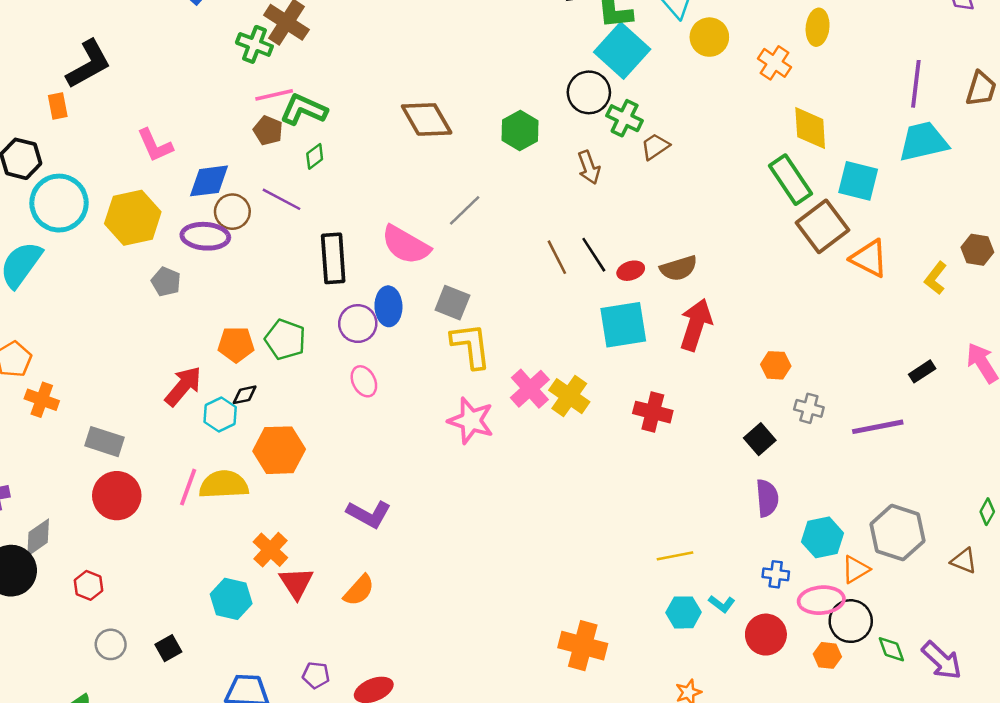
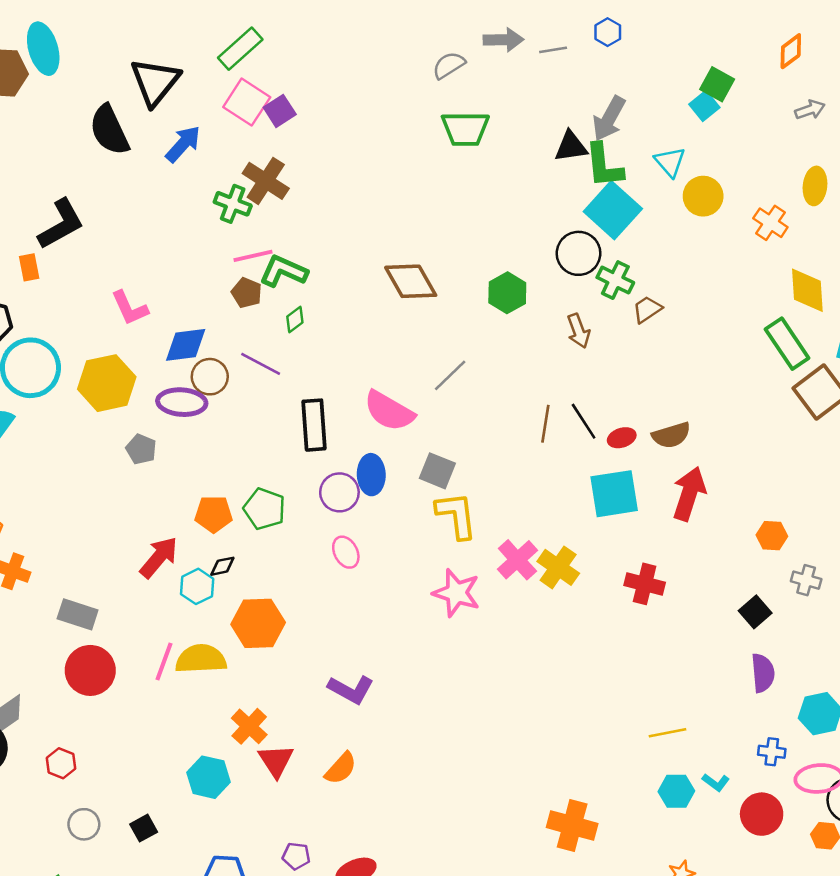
brown line: (557, 257) -> (545, 424), turned 36

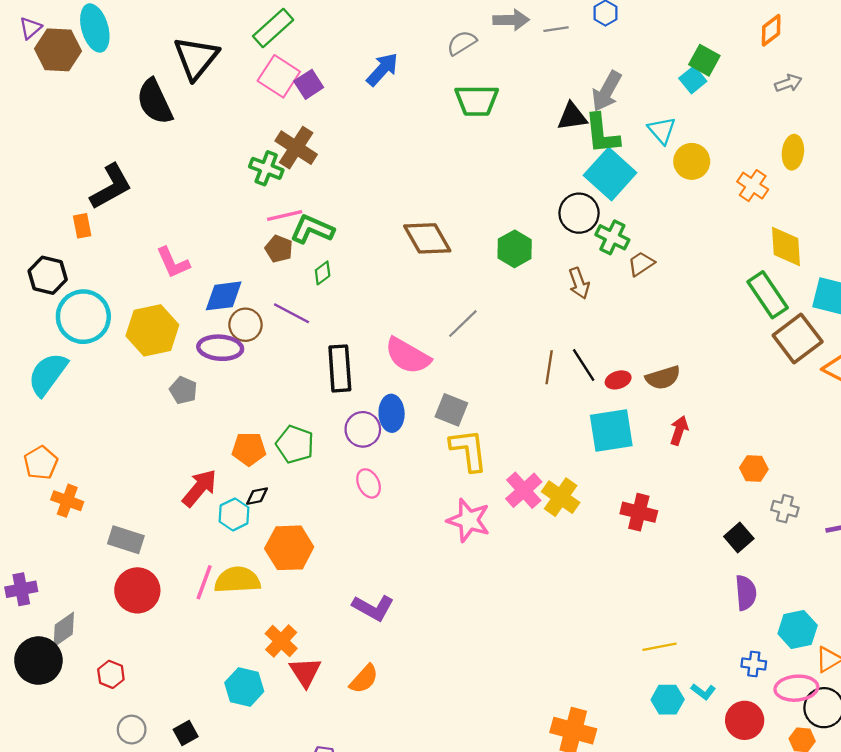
blue arrow: (183, 144) -> (382, 69), moved
red arrow: (689, 494) -> (679, 431), size x0.6

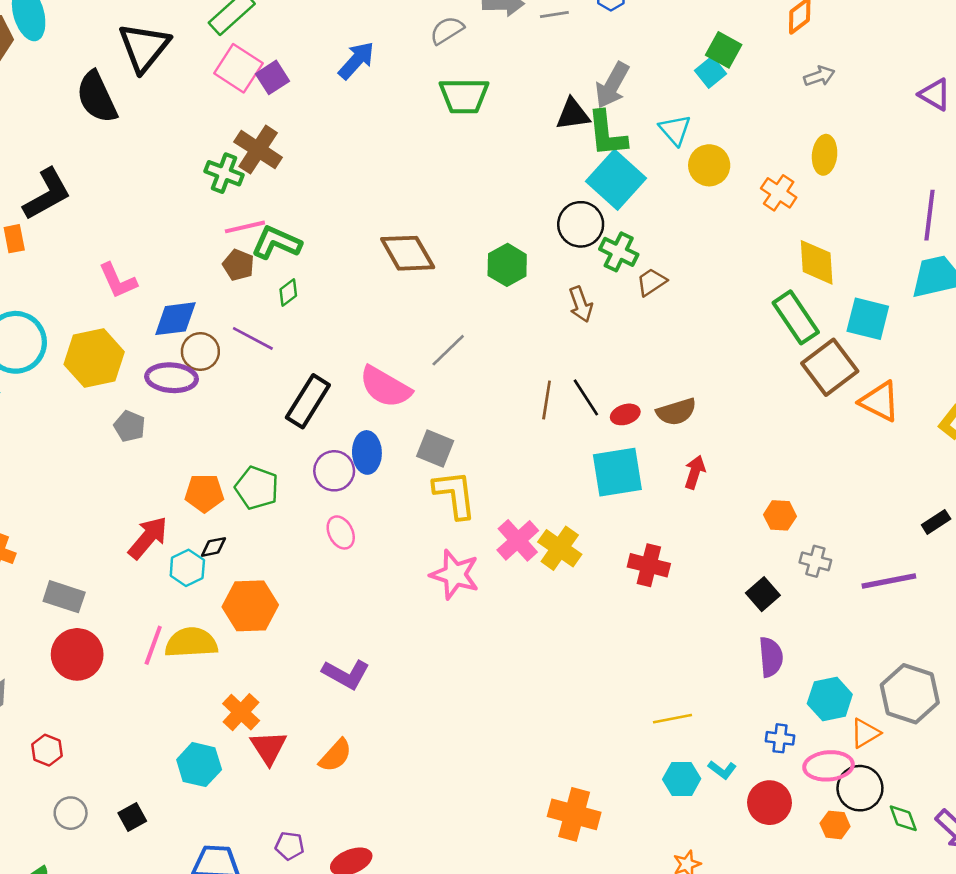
black rectangle: (340, 368) -> (308, 401), turned 36

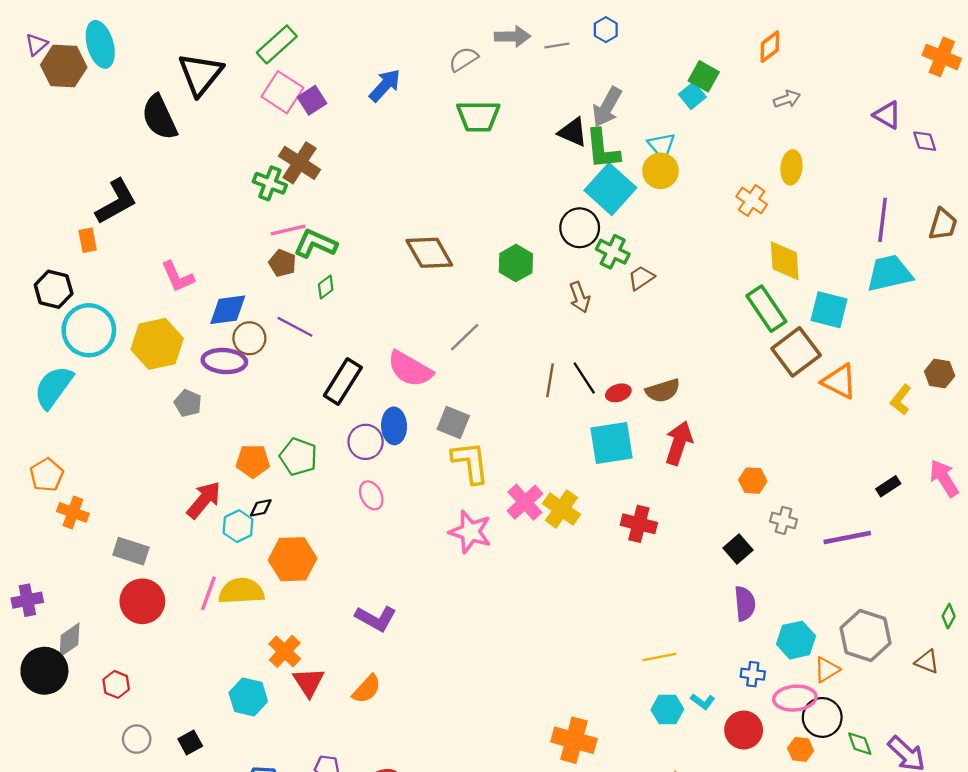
black triangle: (573, 114) -> (573, 132), turned 32
yellow circle: (709, 165) -> (661, 171), moved
red arrow: (695, 472) -> (679, 443), size x1.5

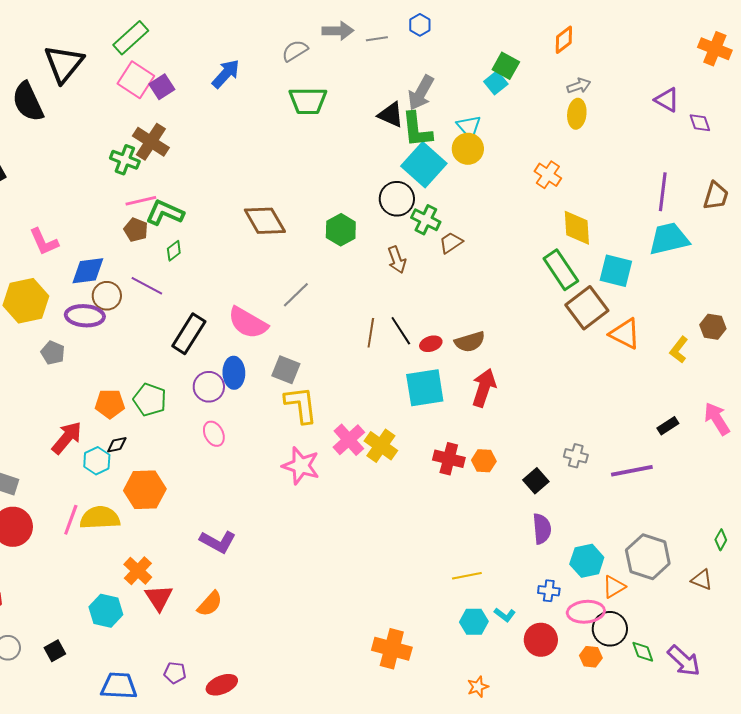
yellow ellipse: (791, 167) -> (577, 114), moved
orange hexagon: (753, 481) -> (484, 461), moved

